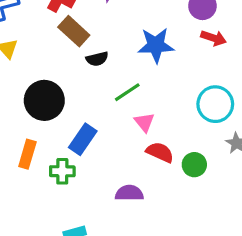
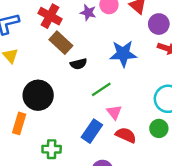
blue rectangle: (83, 139) -> (92, 131), moved
orange rectangle: (27, 154) -> (19, 123), moved
green circle: (194, 165) -> (159, 128), moved

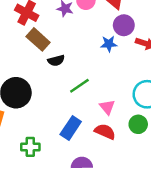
purple circle: (159, 24) -> (124, 25), moved
blue star: (123, 54) -> (109, 44), moved, size x0.6
pink triangle: (114, 112) -> (107, 107), moved

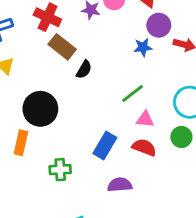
black semicircle: (56, 60) -> (84, 70), turned -42
green line: (79, 86) -> (132, 94), moved
pink triangle: (107, 107) -> (145, 119), turned -42

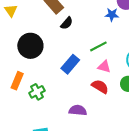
orange rectangle: (21, 143) -> (17, 81), moved
blue rectangle: (105, 145) -> (70, 64), moved
green cross: (60, 170) -> (37, 92), turned -35

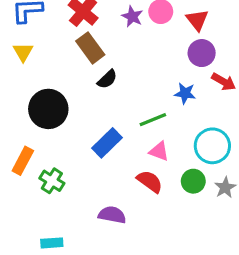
blue star: (112, 15) -> (185, 93), moved
green cross: (37, 92) -> (52, 181), turned -35

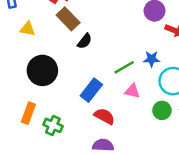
yellow triangle: (23, 52) -> (28, 29), moved, turned -42
blue star: (185, 93) -> (152, 59), moved
red semicircle: (150, 181) -> (104, 116), moved

